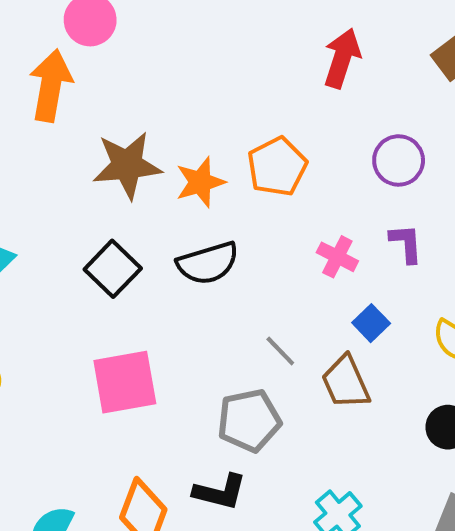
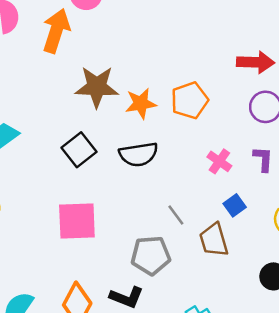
red arrow: (342, 58) -> (255, 62), moved, turned 66

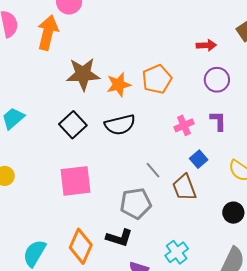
red arrow: (255, 62) -> (206, 45), size x0.7
pink cross: (219, 161) -> (184, 125), turned 36

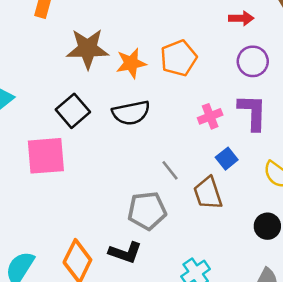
purple L-shape: (218, 121) -> (253, 112), size x1.5
pink square: (76, 181) -> (46, 156), moved

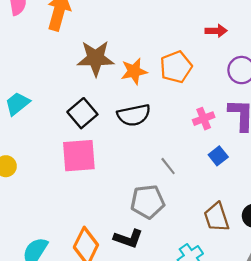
red arrow: (241, 18) -> (216, 31), moved
pink square: (46, 156) -> (79, 156), moved
brown trapezoid: (208, 193) -> (217, 217), moved

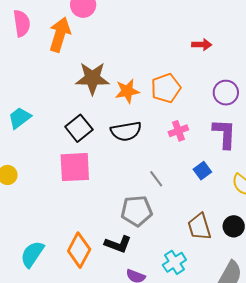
red arrow: (216, 31) -> (202, 45), moved
pink cross: (204, 119) -> (178, 131), moved

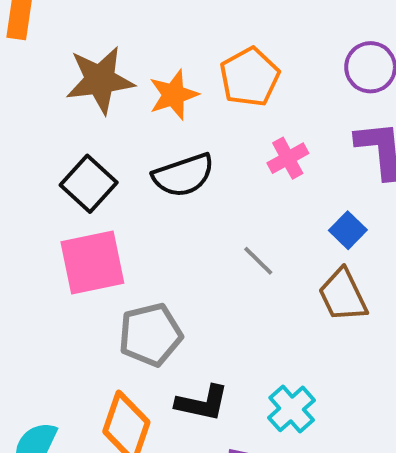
gray pentagon: (137, 211) -> (150, 335), moved
brown trapezoid: (199, 227) -> (343, 295), moved
cyan cross: (174, 262) -> (292, 409), moved

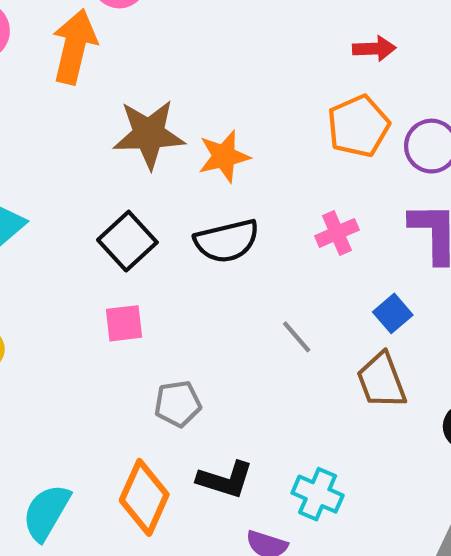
orange pentagon: (250, 77) -> (358, 126), moved
pink square: (92, 263) -> (124, 323), size x0.6
gray pentagon: (150, 335) -> (178, 404), size x0.7
cyan cross: (292, 409) -> (318, 494), turned -30

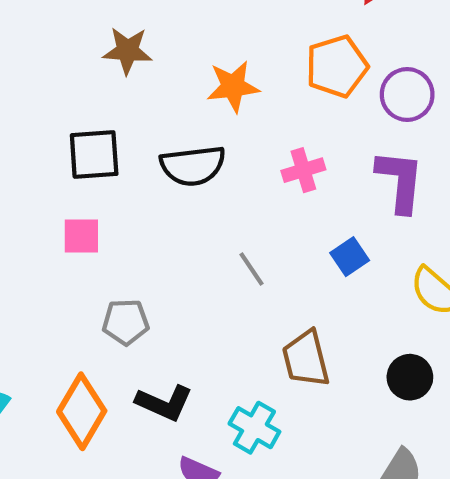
brown star: (149, 134) -> (127, 51), size x0.7
orange star: (224, 156) -> (233, 86), moved
black square: (127, 241) -> (94, 155), turned 32
brown trapezoid: (381, 381) -> (306, 359), moved

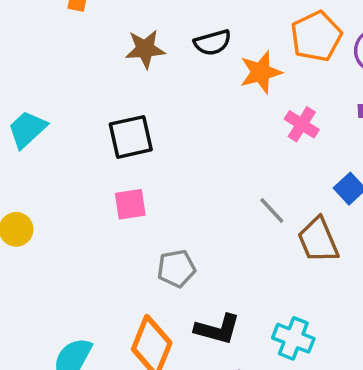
orange star: (233, 86) -> (261, 72), moved
black semicircle: (193, 166) -> (213, 43), moved, size x0.7
pink cross: (303, 170) -> (302, 124), turned -32
brown trapezoid: (306, 359) -> (318, 240), moved

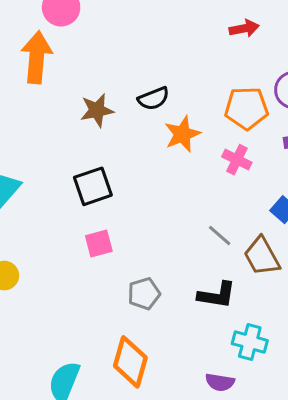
orange pentagon: (316, 36) -> (246, 108), moved, turned 30
orange star: (261, 72) -> (182, 134), moved
black L-shape: (217, 329) -> (217, 295), moved

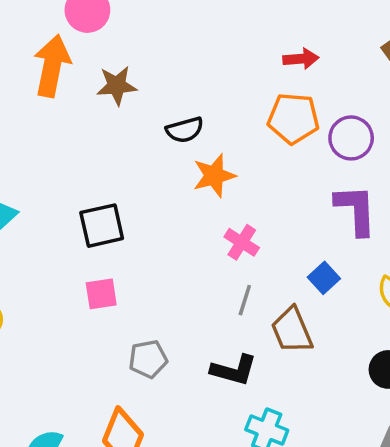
orange pentagon: (246, 108) -> (293, 118), moved
brown star: (97, 110) -> (117, 86), moved
pink cross: (237, 160) -> (242, 242), moved
gray line: (220, 235) -> (245, 300), turned 60

